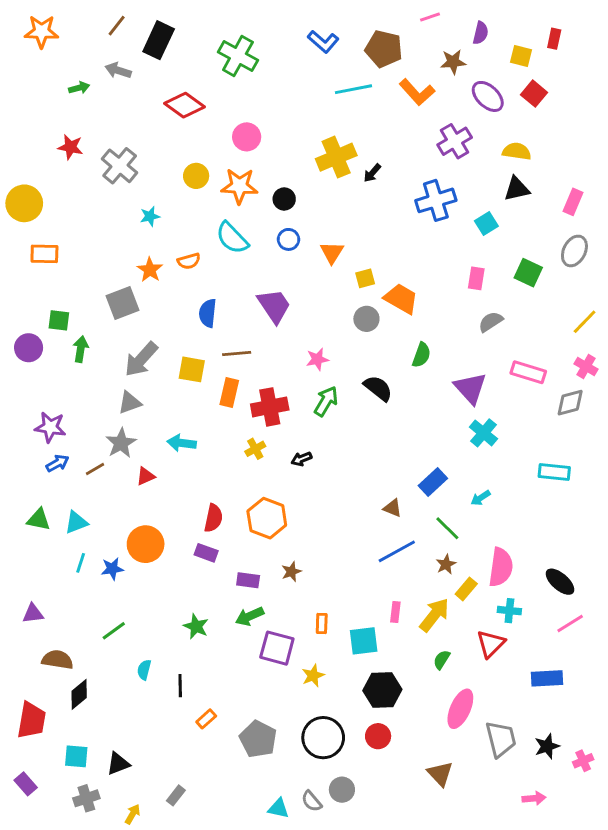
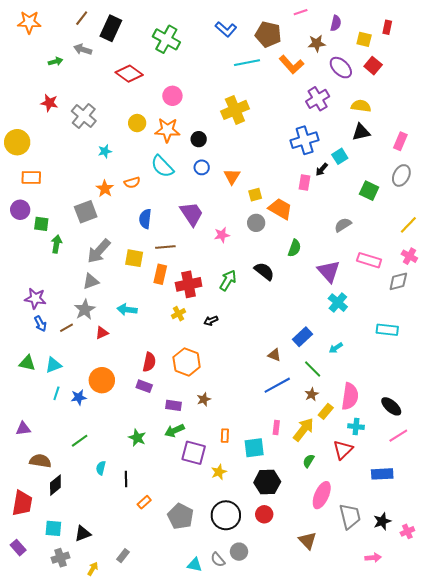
black arrow: (372, 173) -> (322, 169), moved
pink rectangle: (476, 278) -> (305, 183), moved
purple circle: (29, 348) -> (20, 210), moved
pink star: (317, 359) -> (222, 235), moved
blue arrow: (57, 463) -> (40, 324), turned 91

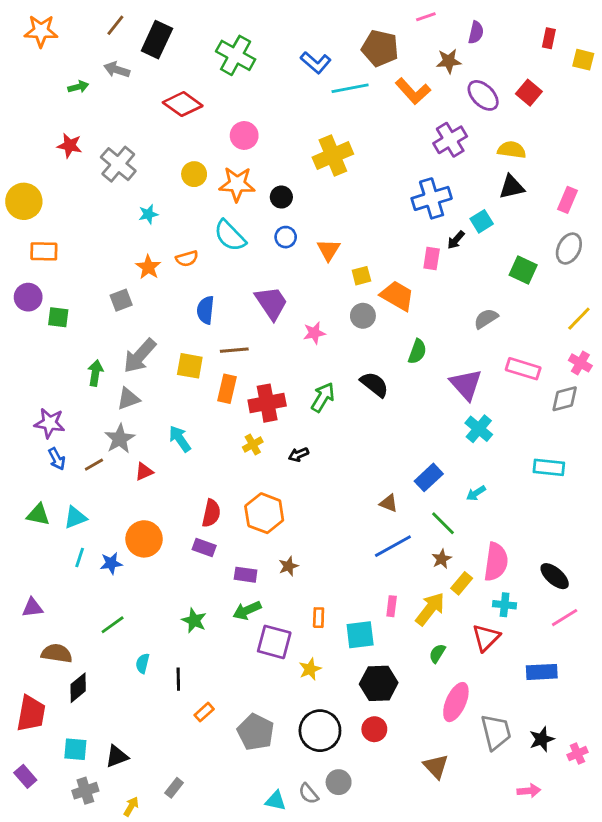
blue L-shape: (226, 29) -> (316, 63), moved
yellow square: (364, 39) -> (583, 60), moved
gray square: (86, 212) -> (121, 300), size x0.7
green arrow: (56, 244) -> (95, 373), moved
cyan arrow: (127, 310) -> (180, 439), turned 48

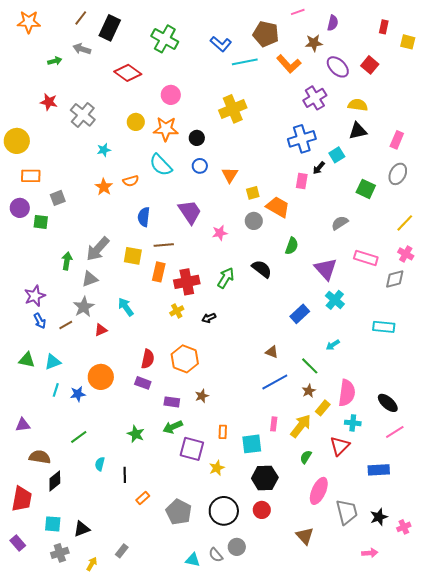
gray square: (121, 300) -> (58, 198), moved
purple star: (50, 423) -> (35, 296), turned -30
blue rectangle: (429, 477) -> (300, 314), moved

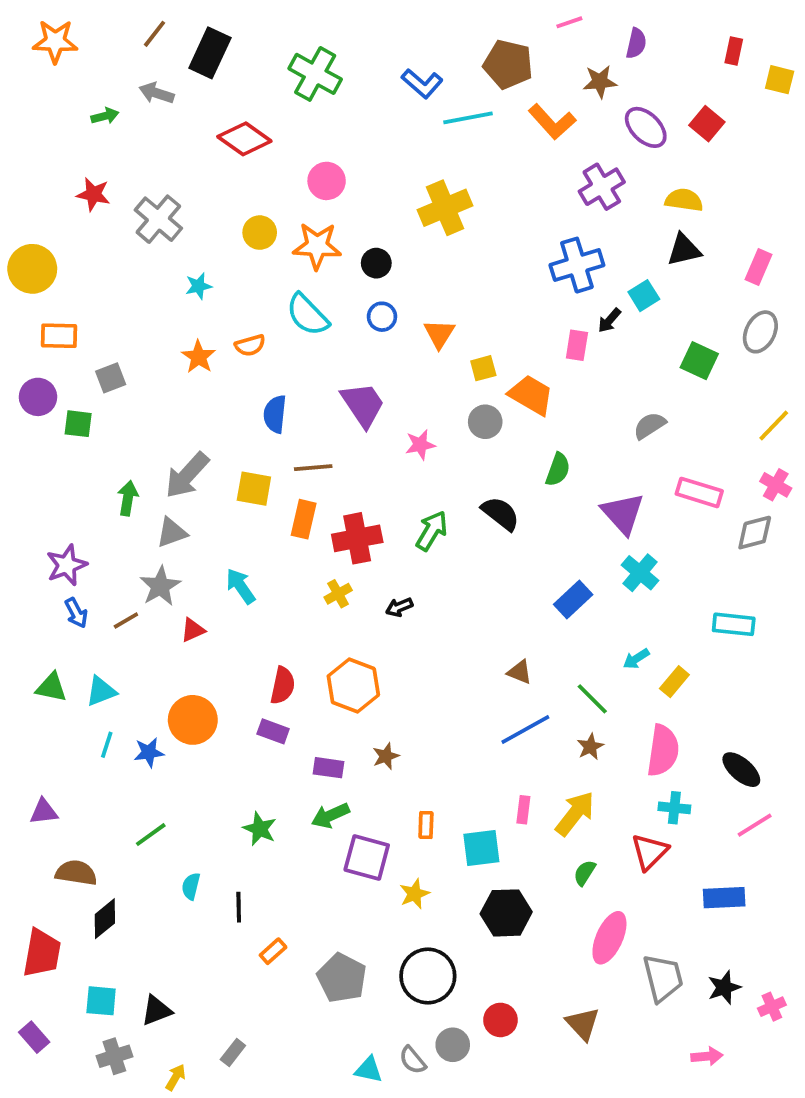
yellow rectangle: (323, 408) -> (674, 682), moved
red circle: (262, 510) -> (500, 1020), moved

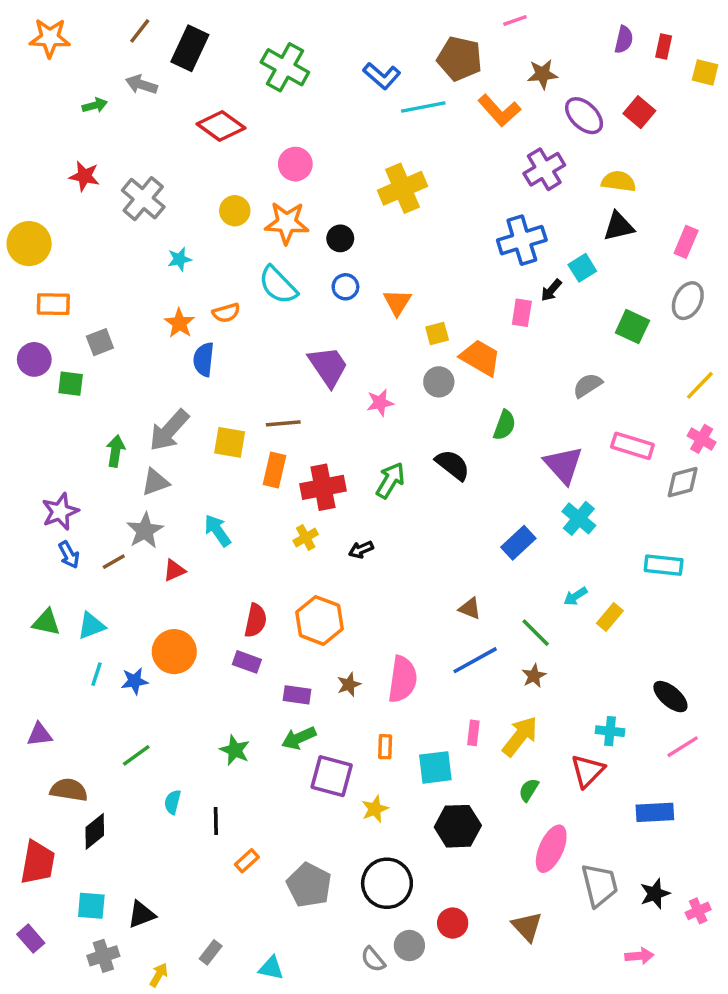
purple semicircle: (636, 43) -> (624, 40), moved
blue semicircle: (275, 414) -> (204, 359), moved
pink semicircle: (663, 750) -> (403, 679), moved
cyan triangle: (369, 1070) -> (271, 968), moved

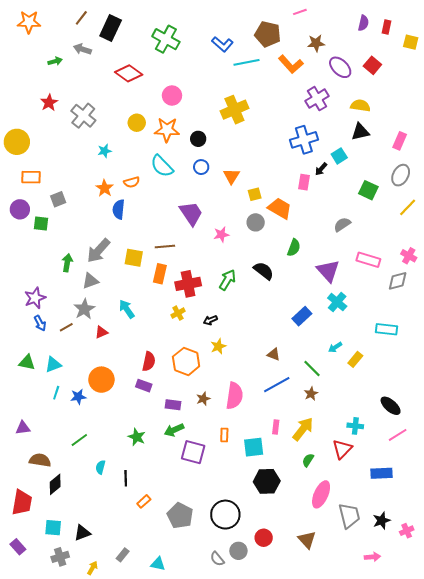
red star: (84, 176) -> (49, 103), turned 30
yellow line: (700, 385) -> (408, 207), moved
yellow star: (375, 809) -> (218, 346), moved

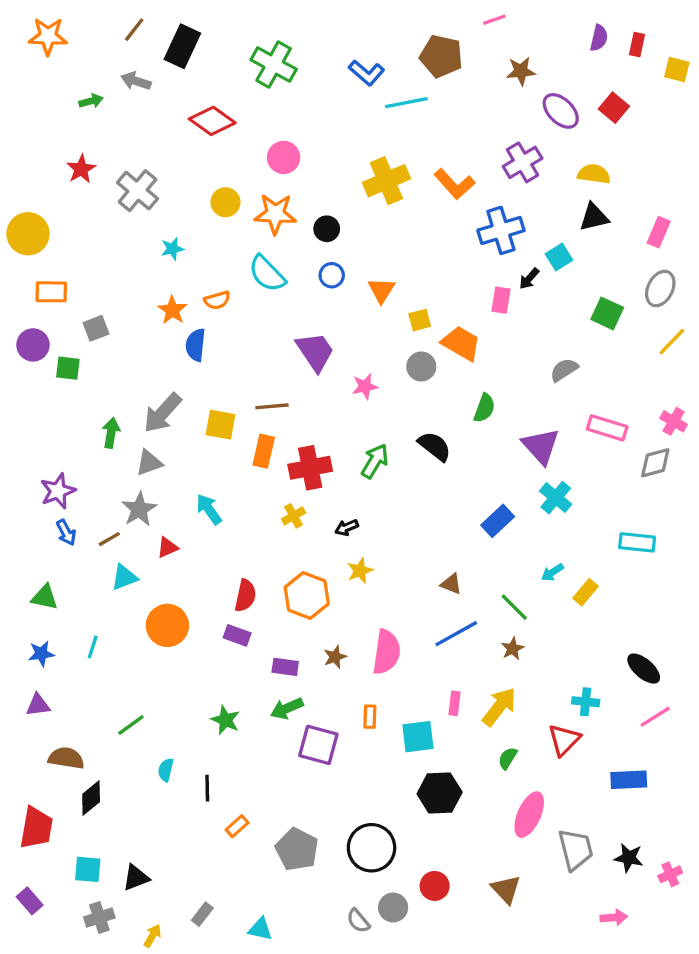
orange L-shape: (291, 64) -> (454, 184), moved
cyan triangle: (53, 364) -> (124, 577), moved
blue star: (78, 397) -> (41, 654), moved
black star: (381, 521) -> (629, 858), turned 30

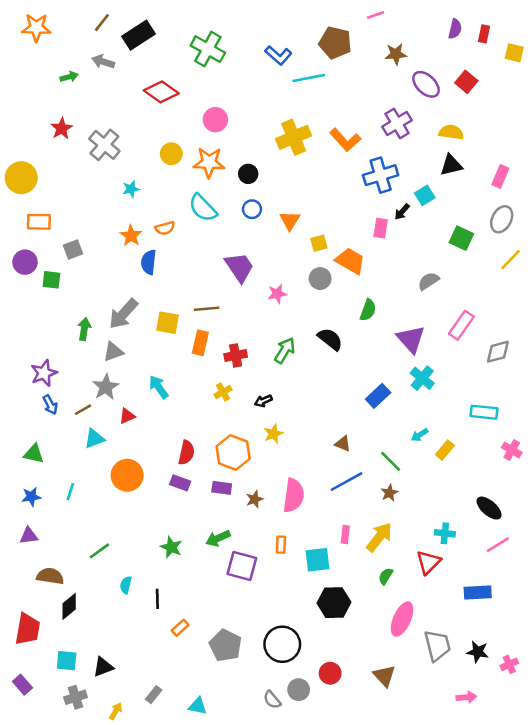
black rectangle: (182, 46) -> (138, 35), turned 32
pink cross: (674, 421) -> (512, 450), moved
pink rectangle: (607, 428) -> (461, 325), turned -72
red cross: (310, 468) -> (236, 355), size x0.7
purple rectangle: (285, 667) -> (222, 488), moved

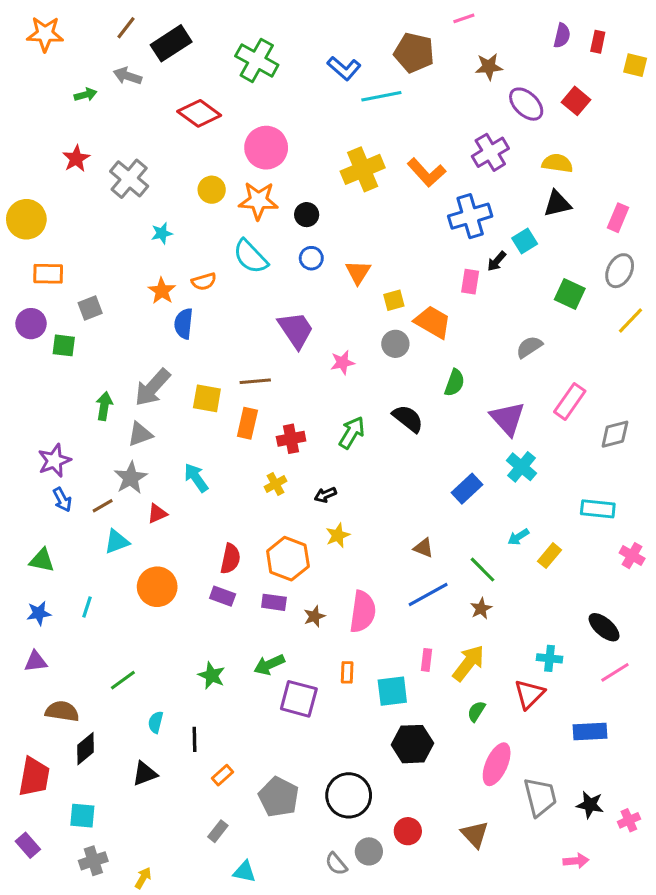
pink circle: (215, 120) -> (266, 148), size x1.4
black triangle: (103, 667) -> (145, 774), moved
gray rectangle: (154, 695) -> (218, 831), moved

